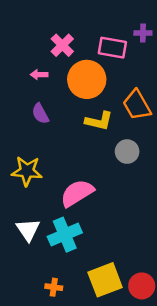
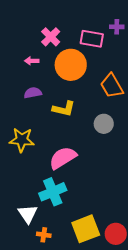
purple semicircle: (40, 114) -> (33, 93), turned 108
yellow L-shape: (99, 121) -> (64, 109), moved
white triangle: (28, 230) -> (28, 214), moved

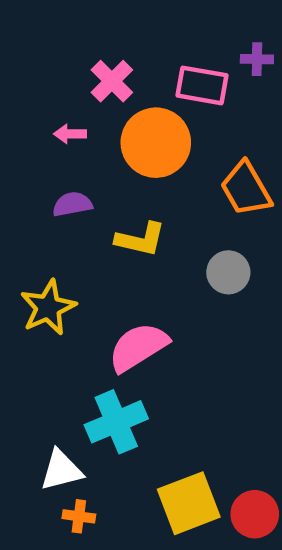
yellow star: (22, 140) -> (48, 308), turned -30
white triangle: (28, 214) -> (61, 470), turned 50
orange cross: (44, 235) -> (79, 516), moved

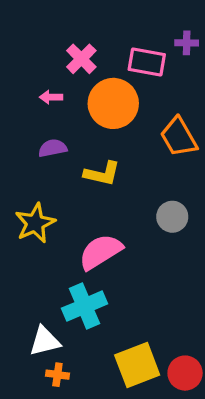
gray circle: (228, 272) -> (172, 217), moved

